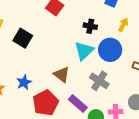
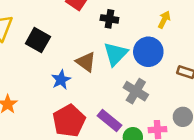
black cross: (90, 26) -> (109, 19), moved
brown triangle: (62, 75) -> (86, 62), moved
blue star: (24, 82) -> (61, 80), moved

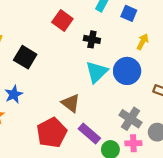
brown triangle: (86, 62) -> (71, 103), moved
blue star: (61, 80) -> (14, 94), moved
gray cross: (136, 91) -> (130, 119), moved

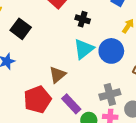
brown triangle: (71, 103) -> (57, 75), turned 36
gray cross: (130, 119) -> (110, 94), turned 36

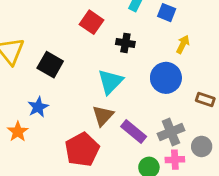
cyan triangle: (84, 49) -> (110, 82), moved
purple rectangle: (71, 104) -> (134, 131), moved

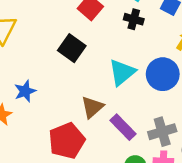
black cross: (125, 43) -> (134, 19), moved
black square: (50, 65) -> (72, 48), moved
cyan triangle: (110, 82) -> (122, 72), moved

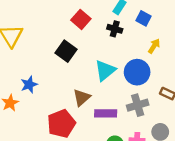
purple rectangle: (123, 127) -> (106, 113), turned -45
gray cross: (162, 132) -> (138, 105), moved

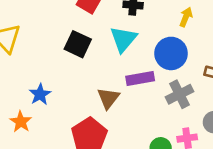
cyan triangle: (105, 70) -> (123, 39), moved
purple rectangle: (106, 113) -> (140, 79), moved

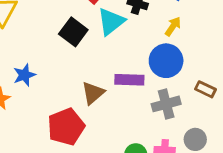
yellow arrow: (186, 17) -> (173, 26), moved
cyan triangle: (123, 39) -> (111, 22), moved

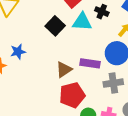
cyan triangle: (111, 22) -> (82, 22), turned 35
red pentagon: (66, 127) -> (72, 95), moved

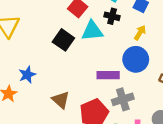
brown triangle: (64, 70) -> (61, 100), moved, turned -36
gray cross: (113, 83) -> (123, 99), moved

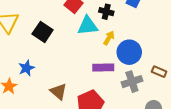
yellow arrow: (140, 33) -> (109, 38), moved
black square: (63, 40) -> (43, 32), moved
gray cross: (123, 99) -> (132, 82), moved

